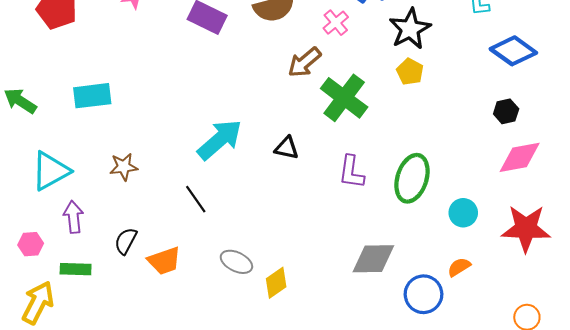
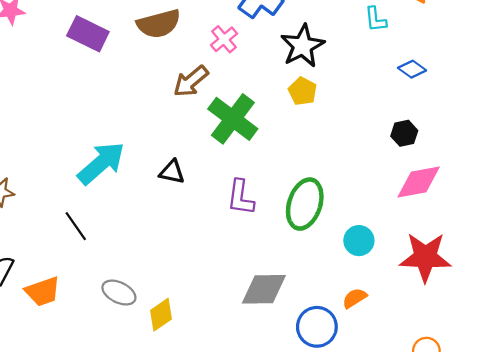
blue diamond: (513, 51) -> (412, 69), size x0.6

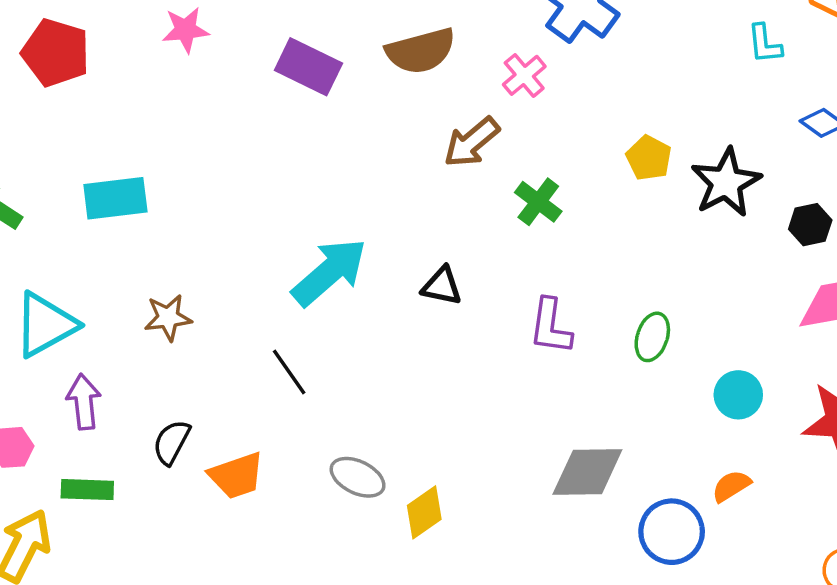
black star: (303, 46) -> (726, 183), moved
green cross: (233, 119) -> (538, 202), size x0.6
green ellipse: (305, 204) -> (652, 337), size x0.6

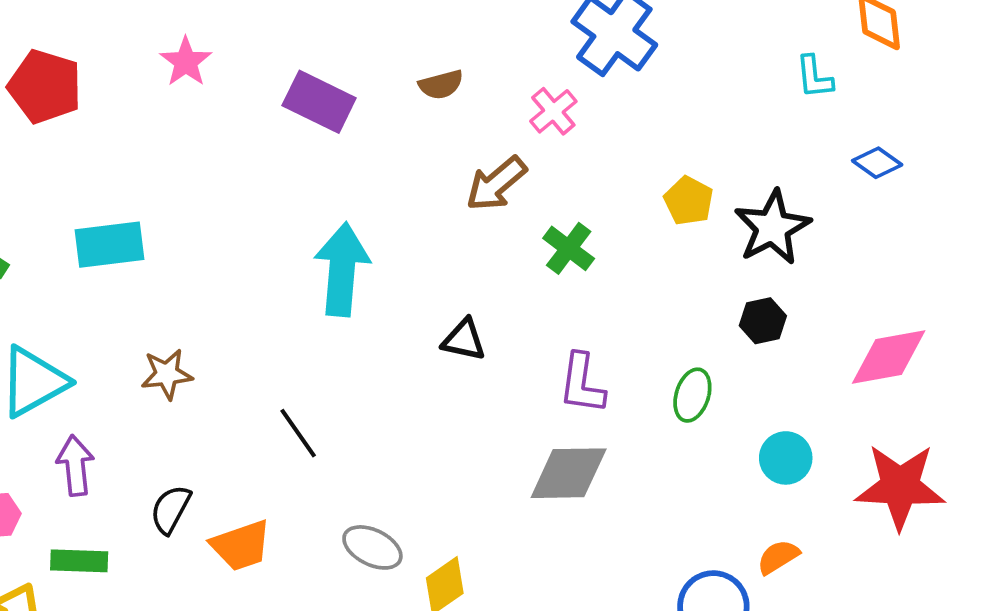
pink star: (186, 30) -> (186, 62), turned -30
brown semicircle: (421, 51) -> (441, 85), size x0.6
black hexagon: (810, 225) -> (763, 321), moved
cyan arrow: (329, 272) -> (342, 269), moved, turned -44
gray diamond: (587, 472) -> (569, 473), moved

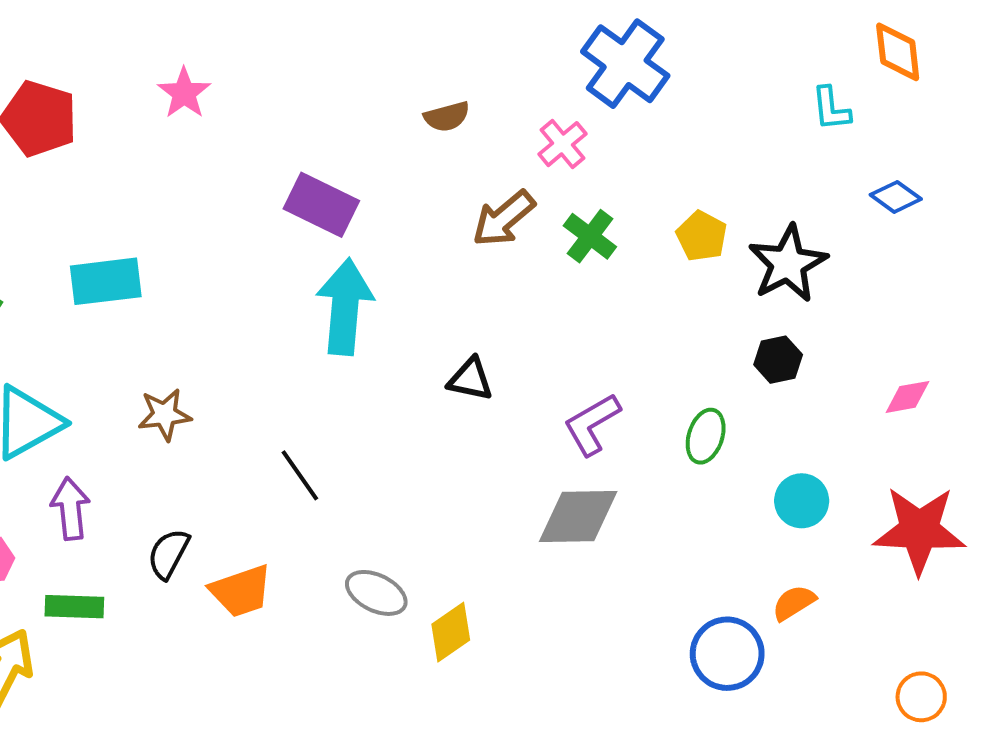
purple rectangle: (319, 102) -> (321, 205), moved
green cross: (569, 248) -> (590, 236), moved
pink diamond: (889, 357) -> (907, 397), size x0.6
purple L-shape: (582, 384) -> (592, 424), turned 52

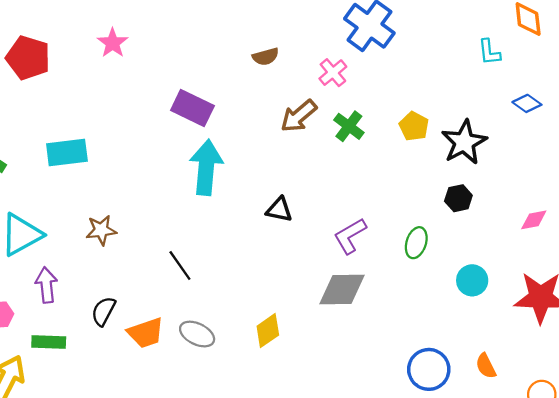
gray ellipse: (376, 593) -> (197, 334), moved
orange semicircle: (794, 603) -> (486, 366), moved, turned -85
yellow diamond: (451, 632) -> (268, 331), moved

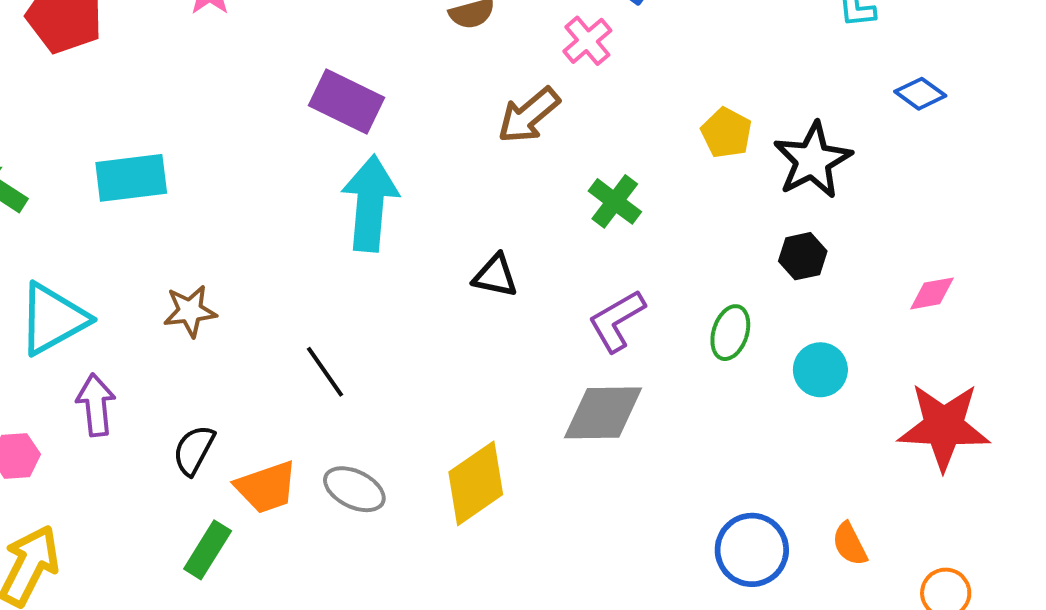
green cross: (349, 126) -> (615, 201), moved
cyan circle: (472, 280) -> (820, 370), moved
yellow diamond: (268, 331) -> (476, 483), size x1.4
green rectangle: (49, 342) -> (208, 550), moved, turned -60

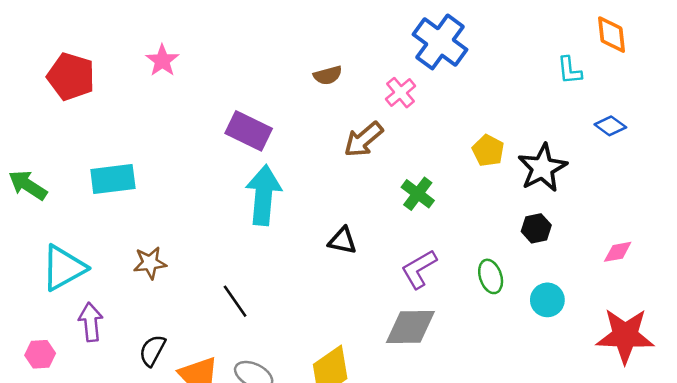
green ellipse: (730, 333) -> (491, 276), turned -36

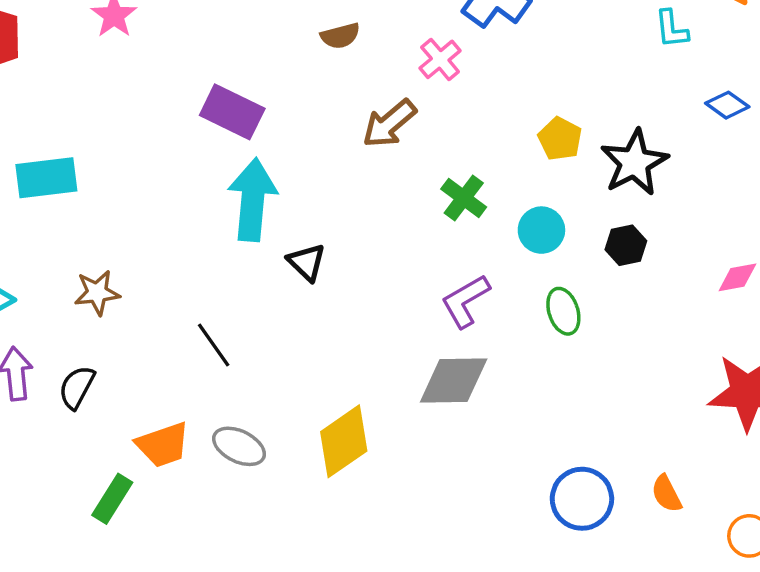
black triangle: (342, 241) -> (307, 262), moved, turned 32
cyan circle: (547, 300) -> (541, 230), moved
black semicircle: (152, 351) -> (77, 387), moved

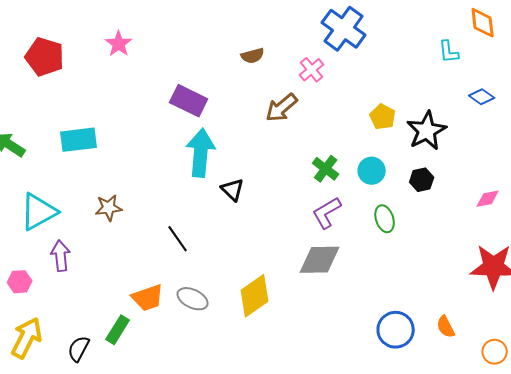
green cross: (464, 198) -> (326, 169), moved
black semicircle: (77, 387) -> (79, 349), moved

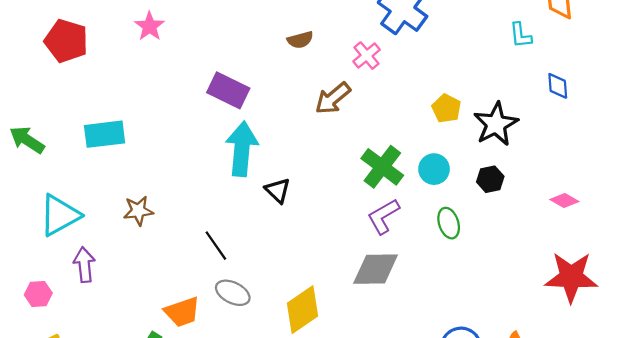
blue diamond: (482, 97) -> (558, 86), turned 50
green cross: (326, 169) -> (382, 167), size x1.4
pink diamond: (488, 199) -> (564, 201), turned 40
gray ellipse: (193, 299) -> (233, 293), moved

